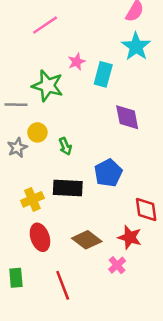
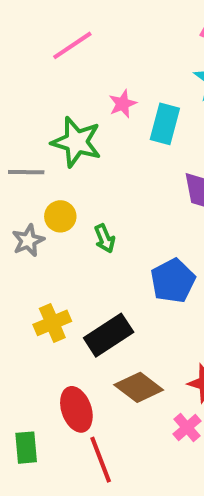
black rectangle: (68, 188) -> (109, 335), moved, turned -36
red ellipse: (40, 237) -> (76, 409), moved

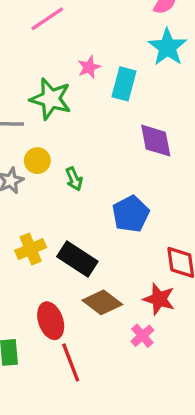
black rectangle: (109, 335) -> (77, 259), turned 66

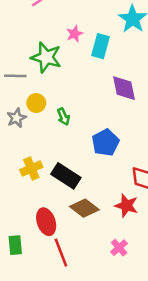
pink cross: (142, 336) -> (119, 248), moved

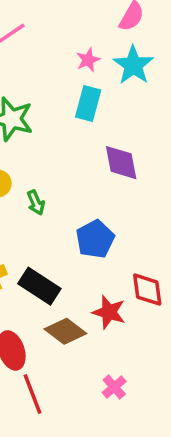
pink star: (75, 34) -> (88, 60), moved
red star: (126, 206) -> (109, 312), moved

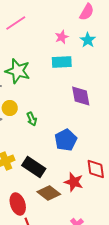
cyan star: (133, 65) -> (88, 40), size x0.7
cyan rectangle: (88, 103) -> (62, 62), turned 72

